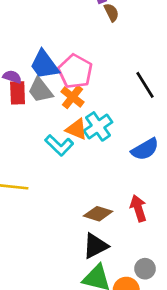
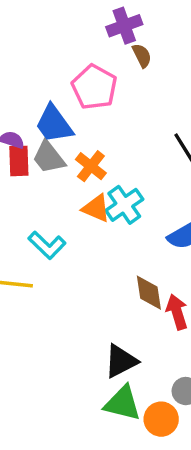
pink pentagon: (75, 71) -> (94, 87), moved
cyan L-shape: (59, 145) -> (47, 245), moved
brown diamond: (98, 214) -> (149, 293), moved, turned 64

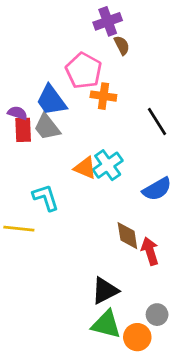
orange cross: (91, 166) -> (103, 96), moved, turned -30
cyan L-shape: (47, 245) -> (46, 198), turned -152

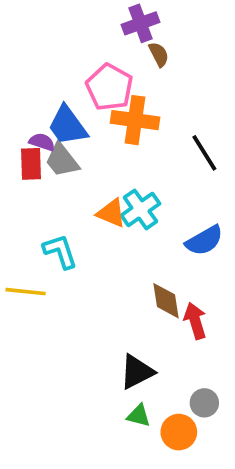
orange cross: (103, 96) -> (135, 120), size x1.4
purple semicircle: (17, 113) -> (42, 142), moved
green triangle: (106, 324) -> (139, 416), size x0.6

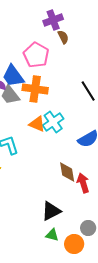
orange cross: (135, 120) -> (35, 89), moved

